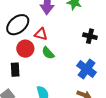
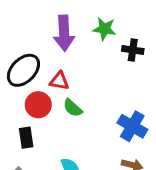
black cross: (90, 36) -> (133, 50), moved

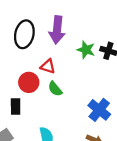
green star: (104, 29) -> (86, 50), moved
black ellipse: (23, 70) -> (24, 34), moved, turned -40

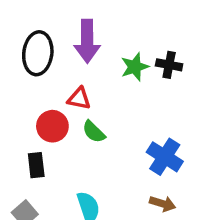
green star: (86, 50) -> (135, 67), turned -30

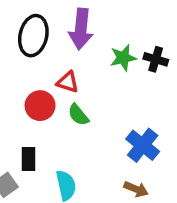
black rectangle: (36, 165) -> (28, 159), moved

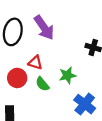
purple arrow: (81, 29) -> (44, 28), turned -40
green star: (123, 58) -> (67, 75), moved

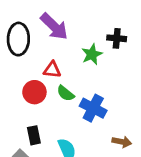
green star: (67, 75) -> (92, 54), moved
blue cross: (85, 104) -> (93, 108), moved

